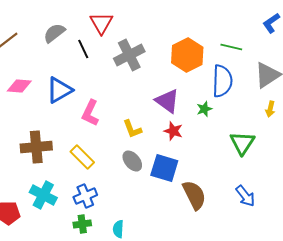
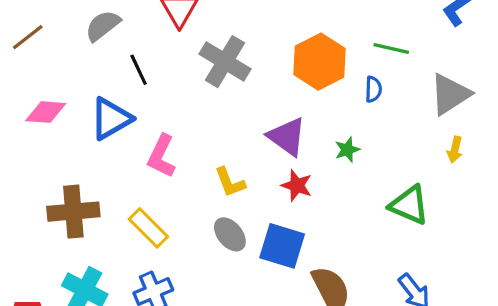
black line: (83, 49) -> (139, 70), moved
gray cross: (129, 55) -> (225, 62), turned -32
blue semicircle: (222, 81) -> (373, 89), moved, size x0.5
green triangle: (242, 143) -> (409, 205), turned -40

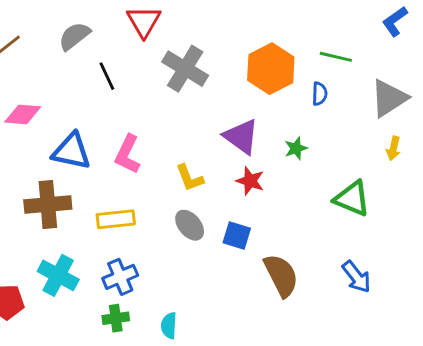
blue triangle: (111, 119) -> (71, 151), moved, turned 42
yellow rectangle: (148, 228) -> (116, 219), turned -51
blue square: (282, 246) -> (237, 235), size x0.7

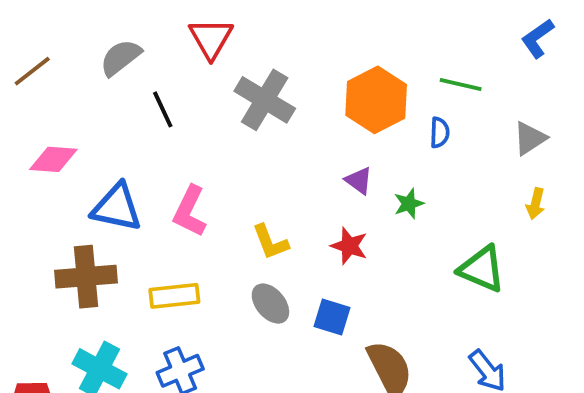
gray triangle: (389, 98) -> (530, 138), size x0.7
purple triangle: (241, 137) -> (359, 181), moved, size x0.6

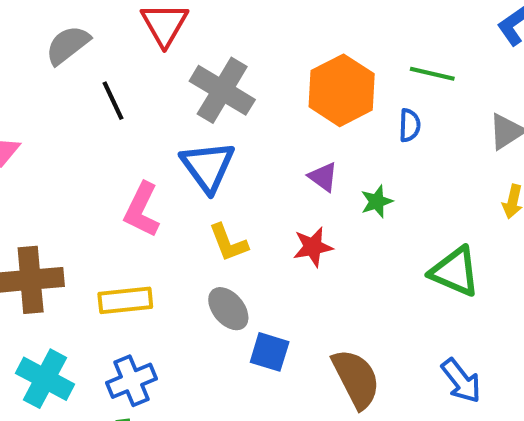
blue triangle: (117, 207) -> (208, 167), moved, turned 42
red star: (349, 246) -> (313, 247), turned -30
blue square: (332, 317) -> (270, 352), moved

